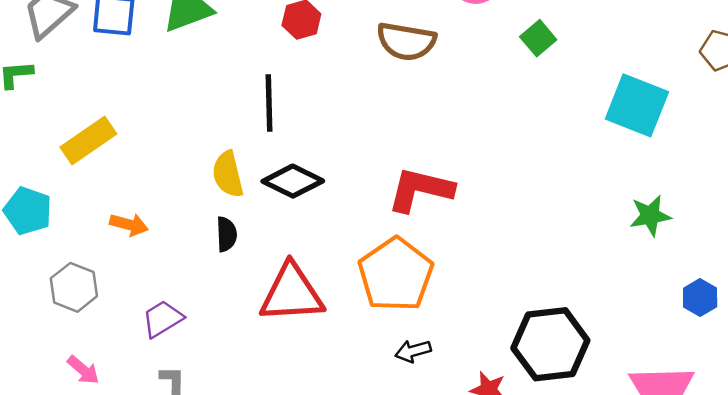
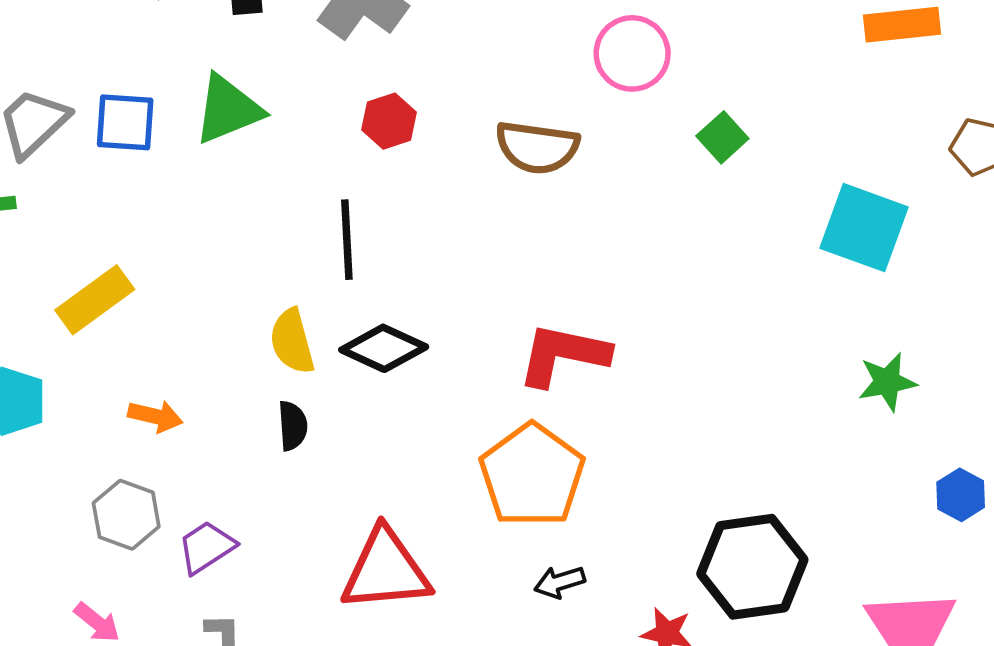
gray hexagon: (74, 287) -> (126, 515), moved
red triangle: (292, 293) -> (386, 570), moved

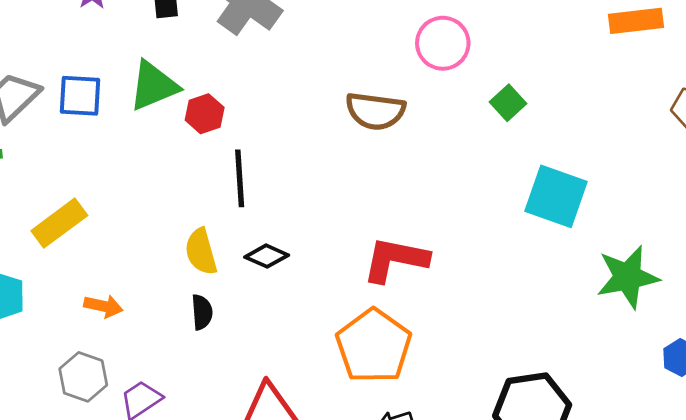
red hexagon: (389, 121) -> (205, 114), moved
cyan square: (864, 228) -> (556, 196), moved
black diamond: (384, 348) -> (267, 256), size x0.7
green star: (887, 382) -> (628, 277), size x1.5

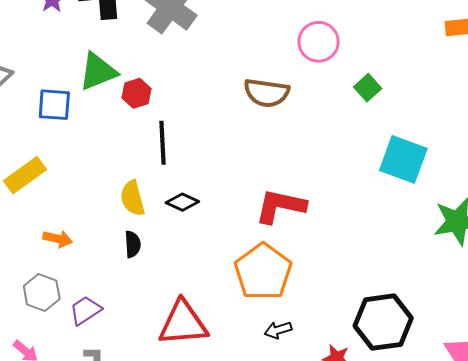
blue square: (80, 96) -> (54, 105), moved

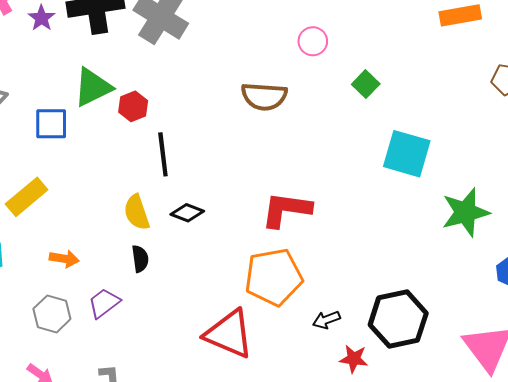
pink circle: (319, 42) -> (313, 41), size x0.7
orange pentagon: (263, 272) -> (274, 277), turned 30
purple trapezoid: (85, 310) -> (104, 303), moved
red triangle: (183, 323) -> (229, 334), moved, turned 32
black arrow: (278, 330) -> (326, 320), moved

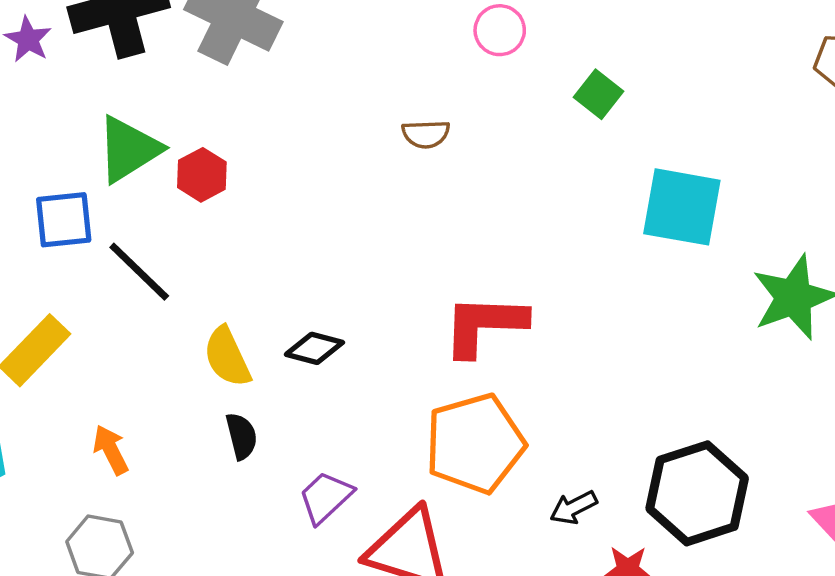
brown semicircle: (264, 96) -> (426, 134), size x0.6
black line: (163, 154) -> (139, 272), moved, turned -33
orange arrow: (64, 259) -> (111, 450), turned -120
purple trapezoid: (104, 303) -> (326, 497), moved

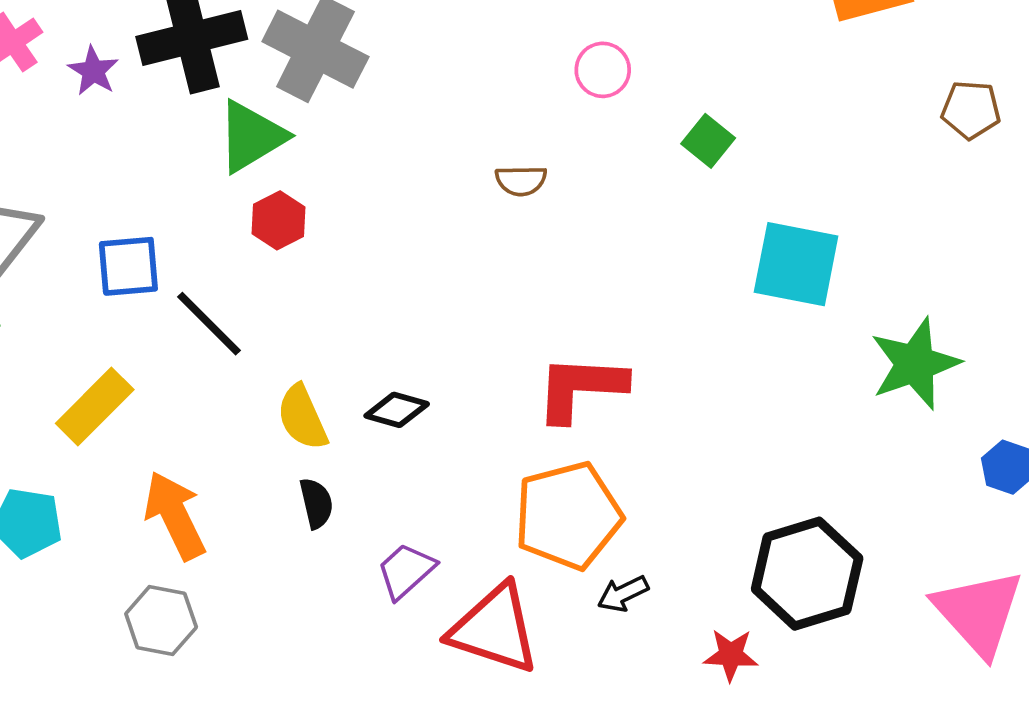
green triangle: (129, 149) -> (251, 136), moved
orange arrow: (111, 450) -> (175, 515), size x1.6
black arrow: (574, 508) -> (623, 594), moved

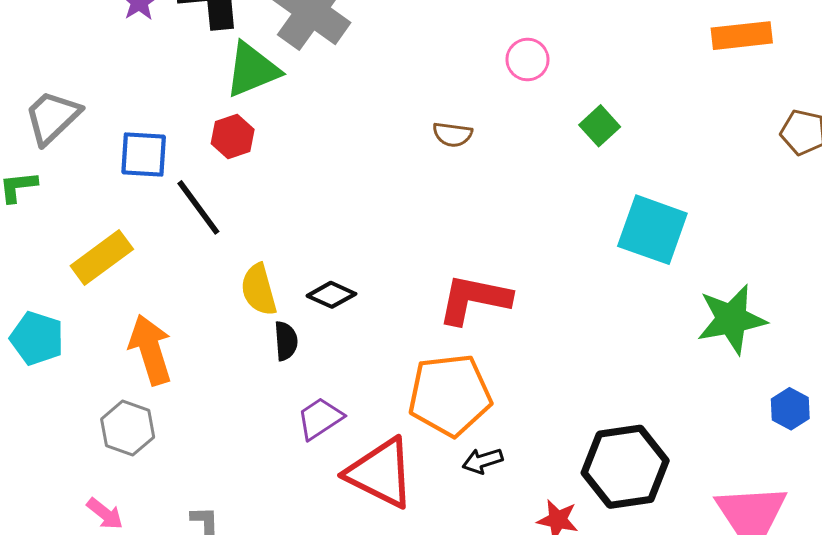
red hexagon: (278, 220) -> (233, 137), moved
black semicircle: (316, 503) -> (286, 341), moved

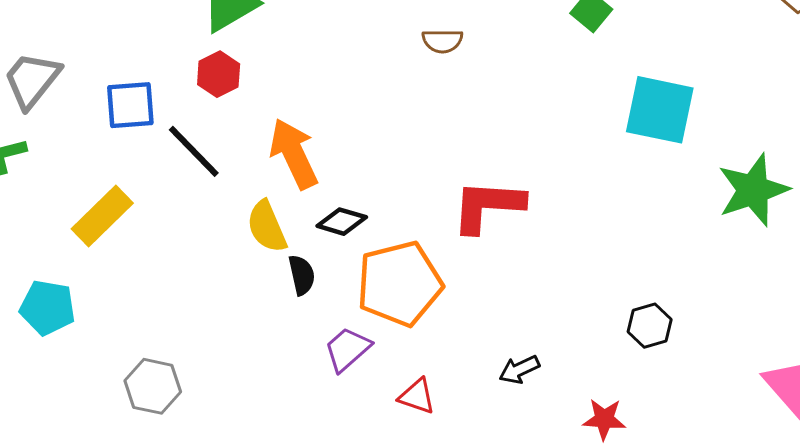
orange arrow: (150, 350) -> (294, 154), moved
orange pentagon: (450, 395) -> (399, 284), moved
black hexagon: (625, 467) -> (650, 326), moved, size x0.5
red triangle: (381, 473) -> (417, 396), size x0.5

